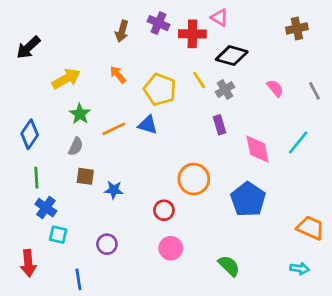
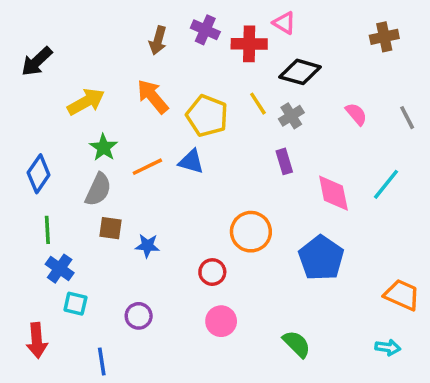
orange arrow: (118, 75) -> (153, 97), size x1.5
gray semicircle: (76, 146) -> (98, 190), size x1.4

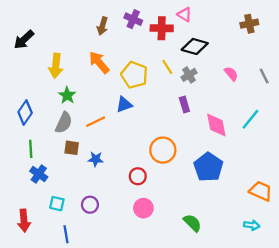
yellow arrow: (86, 102) -> (56, 66), turned 125
blue triangle: (191, 161) -> (124, 105), turned -36
orange line: (147, 167) -> (96, 122), moved
cyan square: (75, 304) -> (57, 204), moved

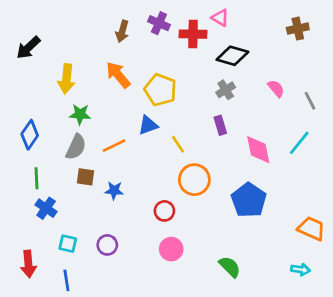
yellow line: (167, 67) -> (178, 144), moved
gray line: (264, 76) -> (310, 101), moved
green star: (67, 95) -> (80, 114), turned -30
blue line: (66, 234) -> (66, 280), moved

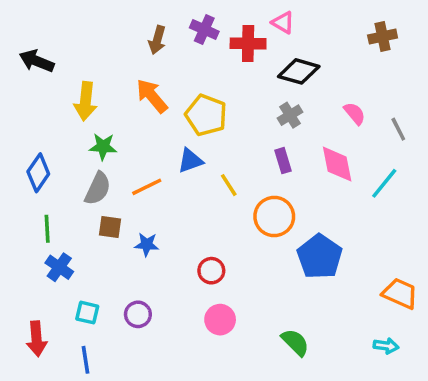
black arrow: (28, 48) -> (37, 61), turned 65
pink diamond: (258, 150) -> (337, 164), moved
orange circle: (194, 180) -> (274, 217), moved

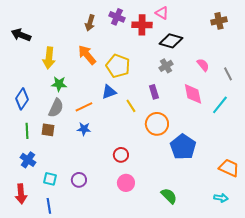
purple rectangle: (283, 161) -> (154, 92), moved
brown square: (110, 227) -> (48, 130), moved
blue star: (147, 244) -> (84, 129), moved
blue cross: (59, 267) -> (28, 160), moved

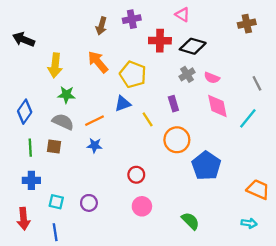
purple cross: (117, 17) -> (132, 19), turned -35
red cross: (142, 25) -> (160, 41), moved
pink semicircle: (203, 65) -> (212, 78), moved, turned 152
gray semicircle: (56, 108) -> (63, 122), turned -90
blue cross: (28, 160) -> (31, 180), turned -35

